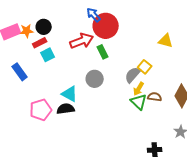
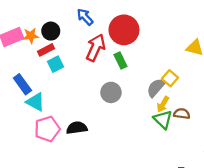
blue arrow: (94, 15) -> (85, 17), moved
red arrow: (82, 41) -> (96, 48), turned -45
cyan triangle: (70, 94) -> (35, 102), moved

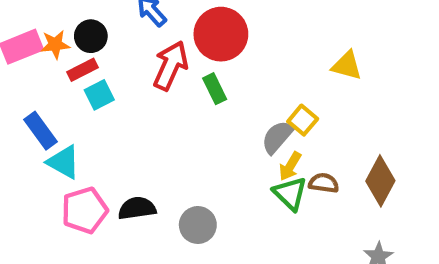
gray circle: (111, 92) -> (198, 225), moved

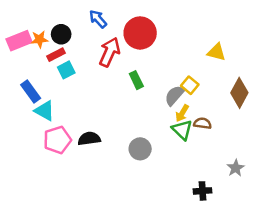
green rectangle: (215, 89) -> (136, 80), moved
brown diamond: (380, 181) -> (239, 93), moved
gray circle: (198, 225) -> (140, 149), moved

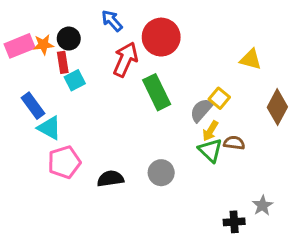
red rectangle: (56, 55) -> (63, 62), turned -72
green rectangle: (136, 80) -> (157, 92), size x1.6
black semicircle: (89, 139) -> (110, 179), moved
gray star: (236, 168) -> (262, 205), moved

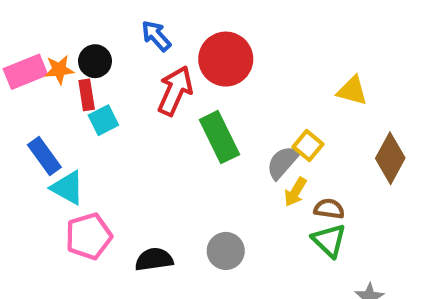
green triangle: (210, 150) -> (329, 240), moved

